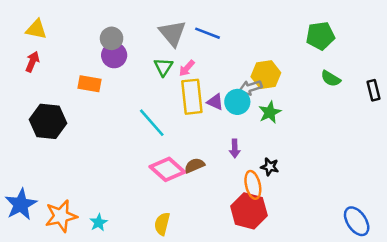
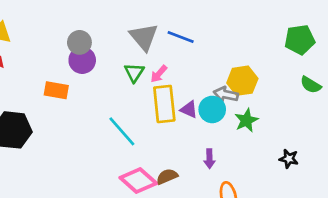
gray arrow: (250, 88) -> (226, 94), turned 30
black star: (270, 167) -> (289, 159), moved

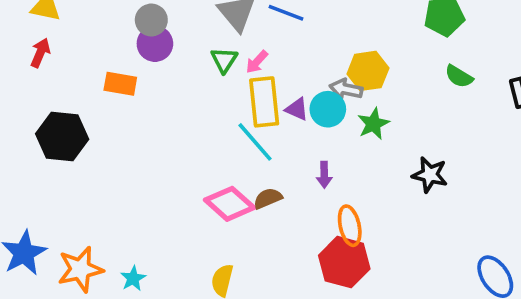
cyan line: (122, 131) -> (255, 142), moved
black star: (289, 159) -> (430, 175), size x1.4

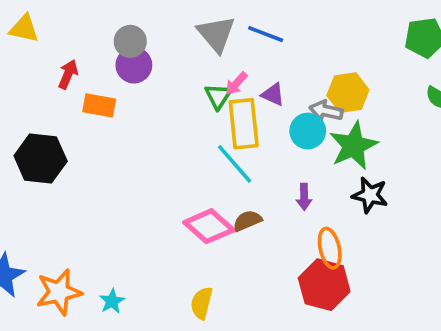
red arrow: (40, 53) -> (68, 74), moved
green triangle: (224, 60) -> (218, 96), moved
purple triangle: (297, 109) -> (273, 94), moved
green star: (373, 124) -> (353, 146), size x1.5
black star: (430, 175) -> (370, 195), moved

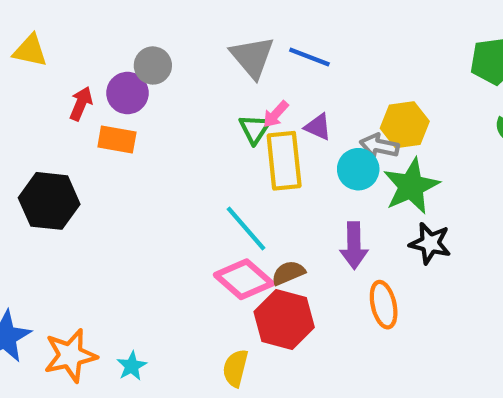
purple circle: (134, 65) -> (127, 93), moved
cyan line: (235, 164) -> (246, 228), moved
purple arrow: (304, 197) -> (354, 245), size x1.5
red hexagon: (324, 285) -> (284, 319), moved

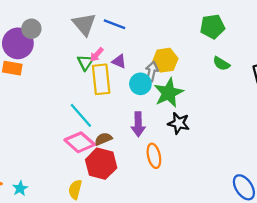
purple circle: (127, 93) -> (18, 43), size x1.4
gray arrow: (379, 146) -> (152, 71), turned 90

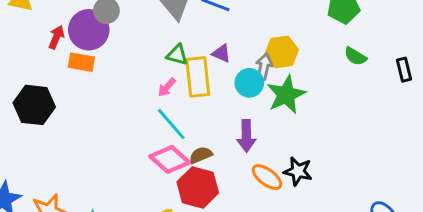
pink arrow: (97, 55) -> (167, 87), moved
green triangle: (85, 62) -> (177, 55), turned -48
black star: (179, 123) -> (298, 171), moved
orange ellipse: (154, 156) -> (267, 177), turned -40

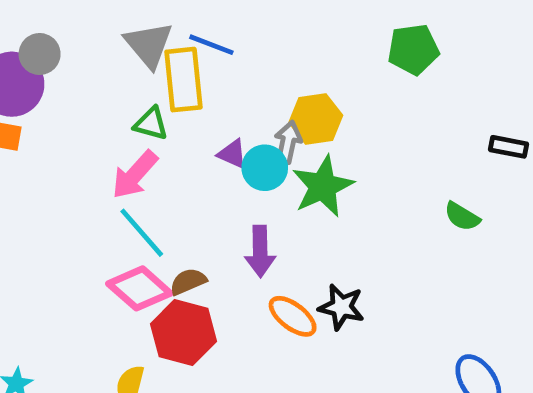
purple triangle: (221, 53) -> (232, 154), moved
green semicircle: (355, 56) -> (462, 216), moved
black rectangle: (404, 70) -> (508, 147), turned -65
yellow rectangle: (198, 77) -> (183, 80), moved
pink arrow: (167, 87) -> (135, 175), size x1.6

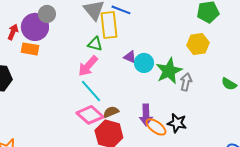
yellow hexagon: (316, 119) -> (198, 44), moved
gray arrow: (288, 142) -> (186, 82), moved
purple arrow: (260, 251) -> (146, 115), moved

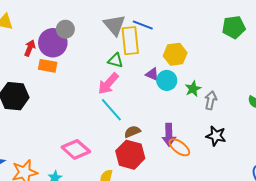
yellow hexagon: (198, 44) -> (175, 54), moved
green star: (169, 71) -> (193, 89), size x0.6
pink diamond: (90, 115) -> (76, 149), moved
black star: (177, 123) -> (216, 136), moved

